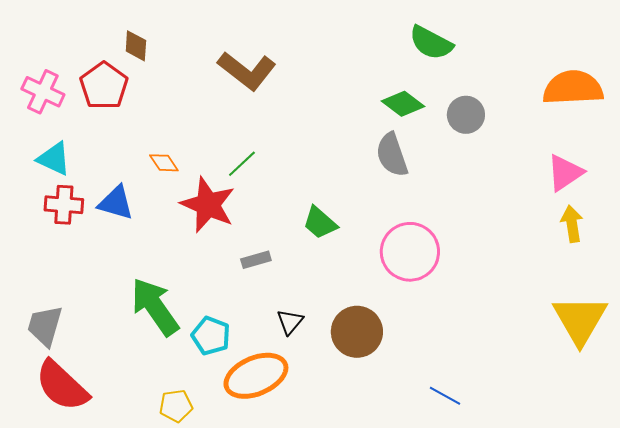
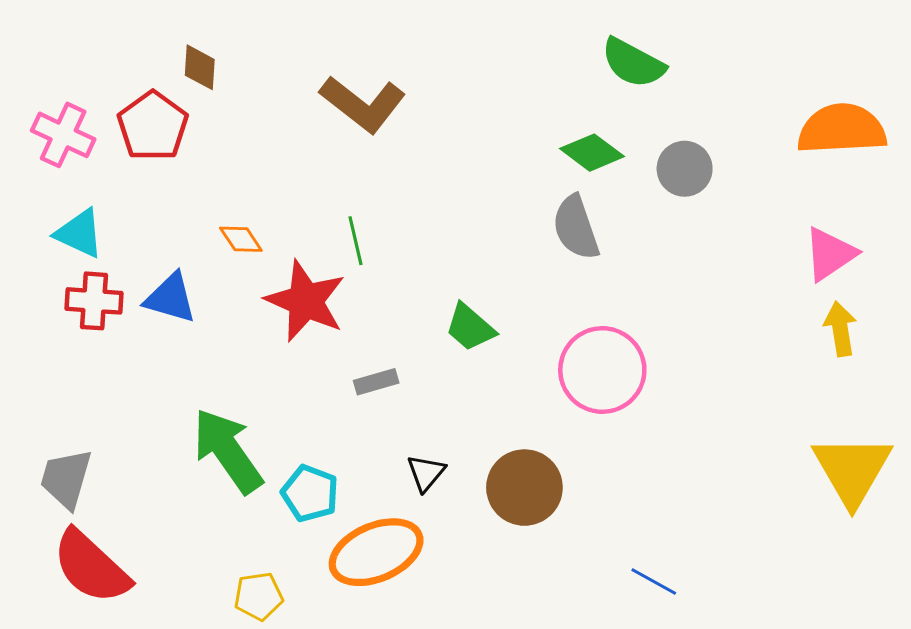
green line: (242, 164) -> (355, 241), turned -60

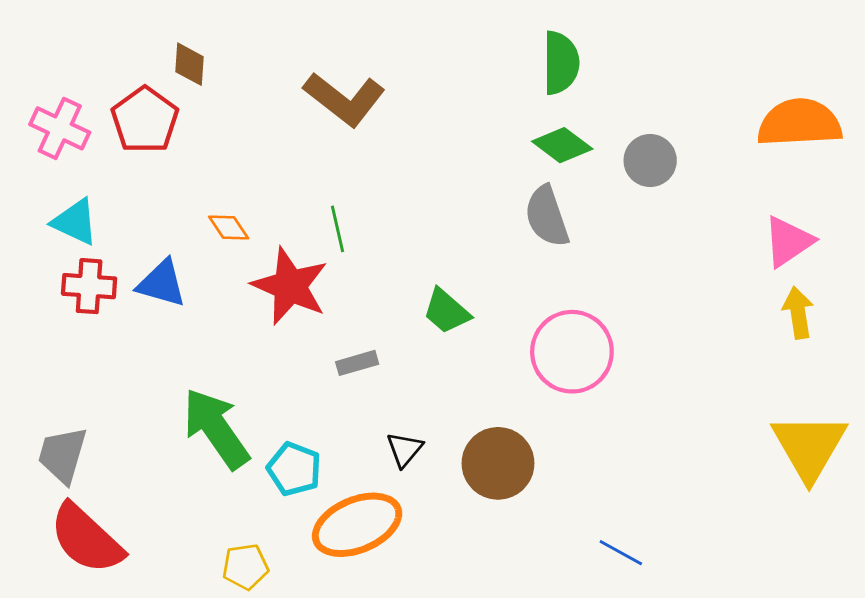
green semicircle: (633, 63) -> (561, 63), moved, turned -118

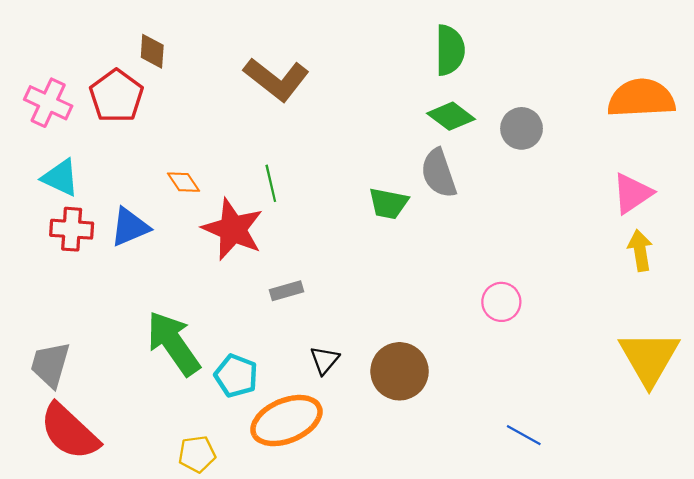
blue triangle: (162, 283) -> (130, 227), turned -39
green trapezoid: (446, 311) -> (388, 203), moved, turned -30
pink circle: (572, 352) -> (501, 302), moved, size x0.6
blue line: (621, 553) -> (524, 435), moved

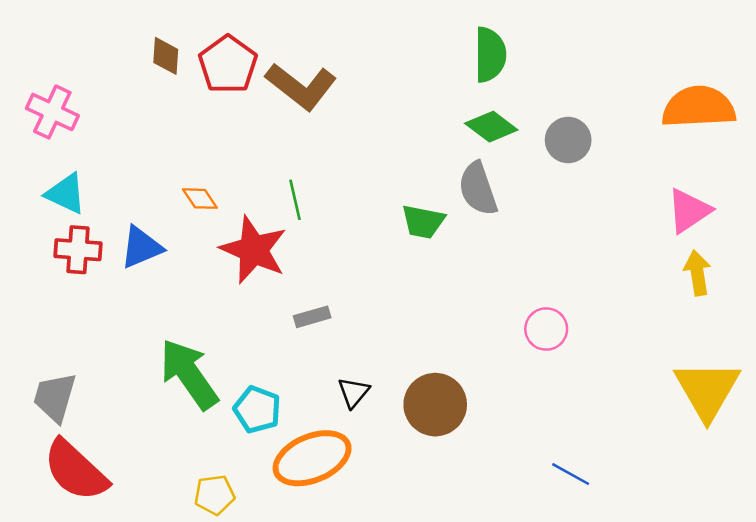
red pentagon: (116, 96) -> (228, 64), moved

